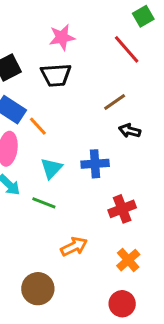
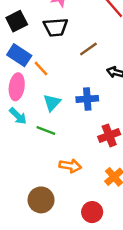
brown line: (115, 102) -> (88, 49), moved
orange arrow: (74, 247) -> (70, 166), turned 35
red circle: (122, 304) -> (92, 212), moved

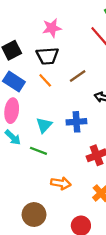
orange line: (41, 69) -> (45, 80), moved

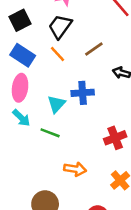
black trapezoid: (47, 56) -> (60, 26), turned 130
blue cross: (76, 122) -> (83, 93), moved

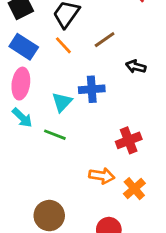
orange arrow: (75, 169) -> (102, 176), moved

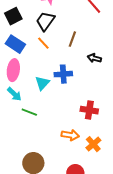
brown line: (105, 40) -> (72, 39), turned -35
green line: (55, 135) -> (29, 112), moved
red cross: (129, 140) -> (89, 110), turned 30

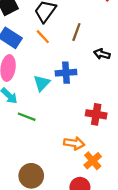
orange cross: (93, 144) -> (93, 161), moved

